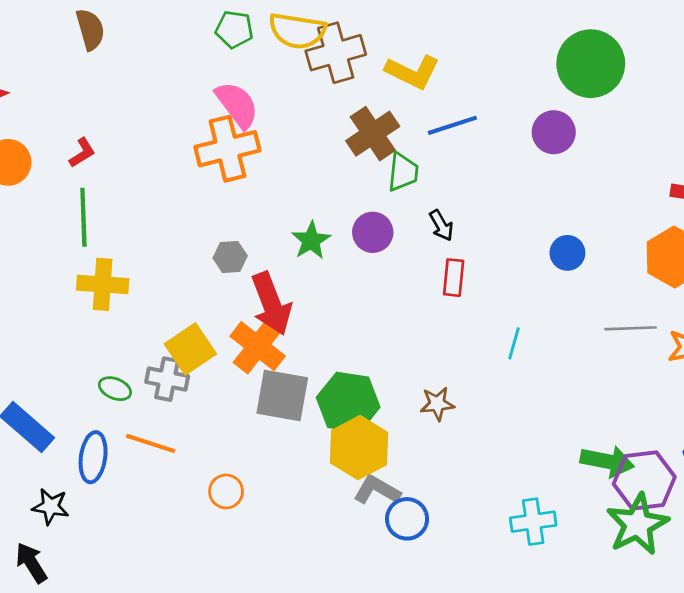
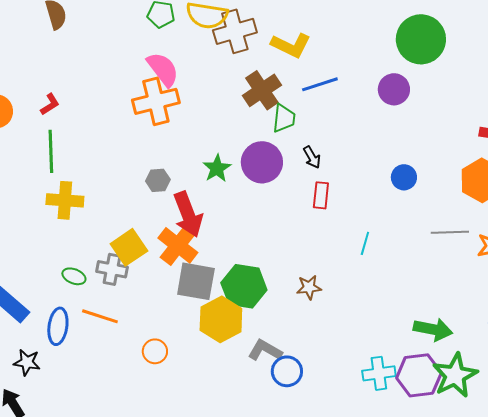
purple circle: (373, 232) -> (262, 162), size x1.4
yellow hexagon: (359, 448) -> (221, 319), moved
purple hexagon: (644, 480) -> (419, 375), moved

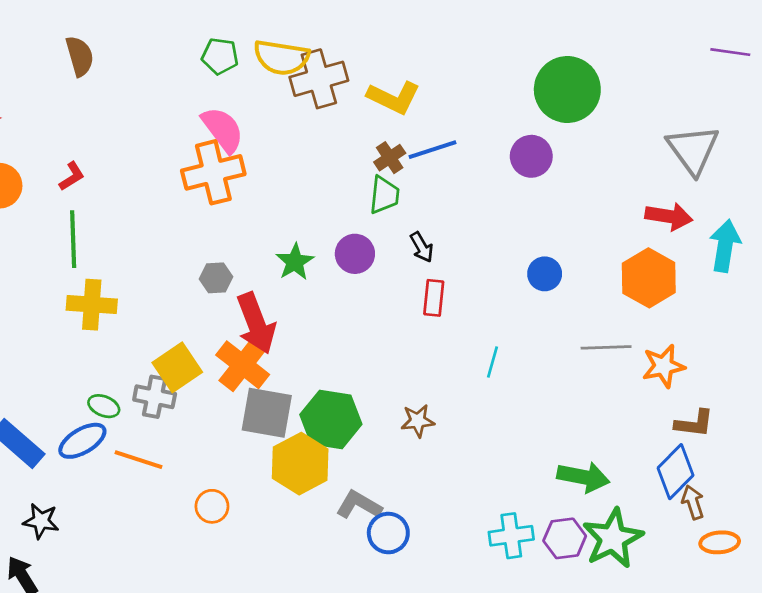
brown cross: (262, 90) -> (390, 158), moved, size x0.6
purple circle: (262, 162) -> (355, 254), size x0.7
blue ellipse: (58, 326) -> (82, 441), moved, turned 51
purple hexagon: (419, 375) -> (565, 538), size x0.7

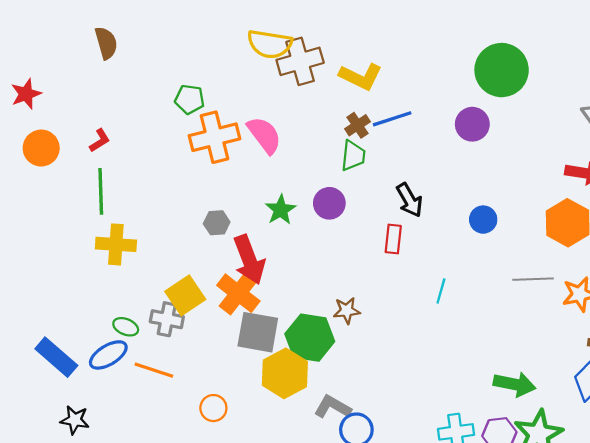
green pentagon: (220, 56) -> (190, 99), moved
pink semicircle: (223, 130) -> (264, 135), moved
black arrow: (422, 247) -> (409, 200), moved, size x1.4
brown star: (418, 421) -> (347, 311), moved

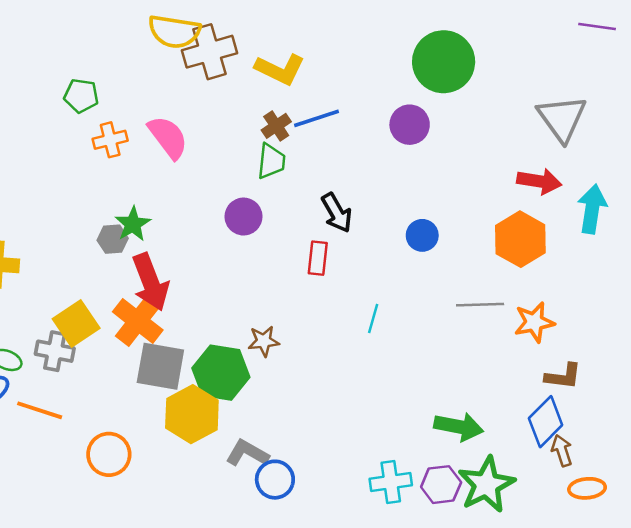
orange cross: (214, 137) -> (110, 140), size x0.6
green star: (281, 210) -> (133, 224), moved
orange circle: (213, 408) -> (109, 454), size x1.4

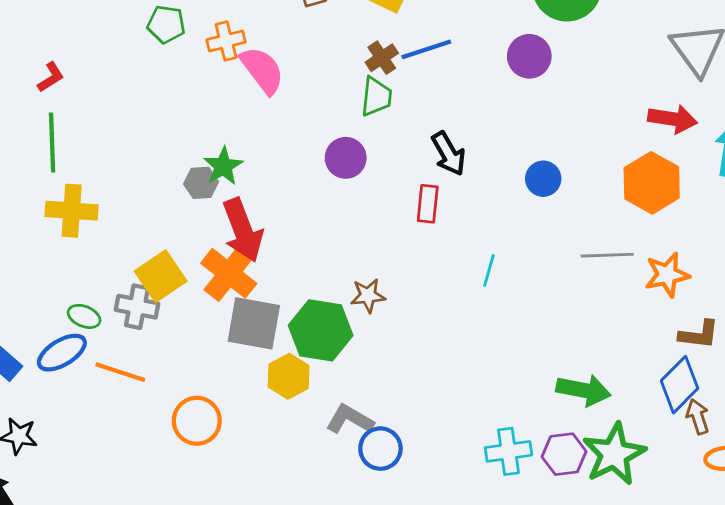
orange cross: (110, 140) -> (226, 41), moved
yellow hexagon: (192, 414) -> (289, 376), size x0.7

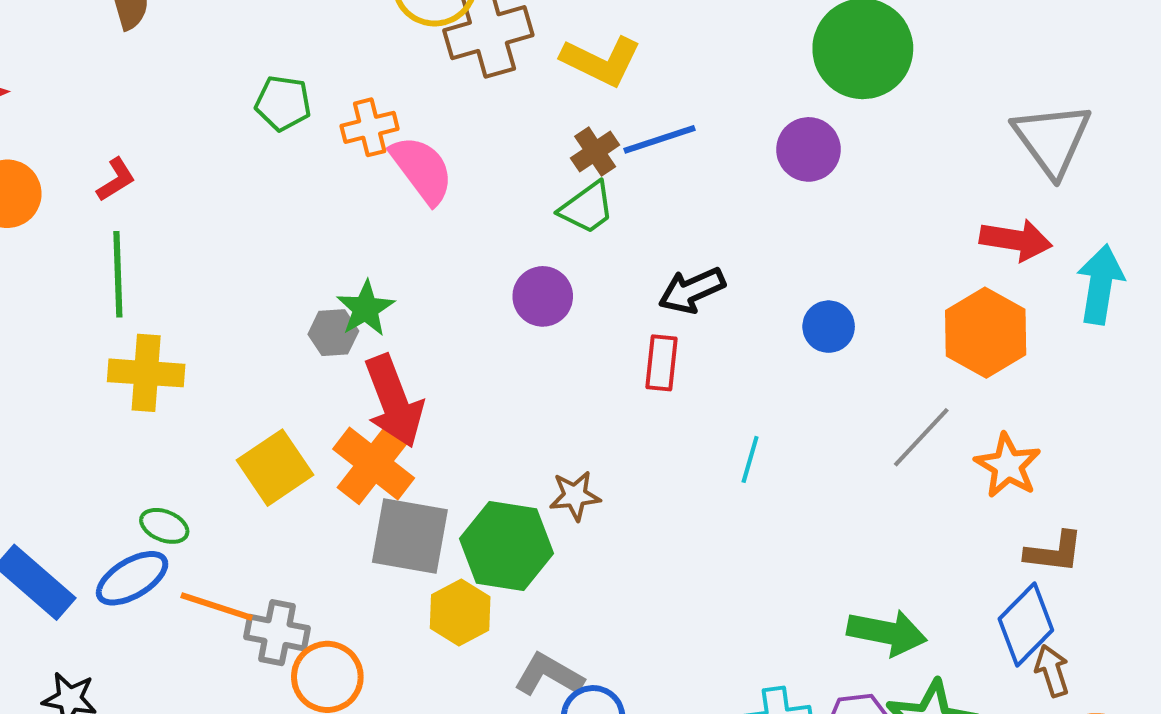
green trapezoid: (376, 97) -> (587, 208), turned 48
black arrow: (449, 154) -> (692, 290), turned 96
gray line: (607, 255) -> (921, 437), turned -45
orange star: (667, 275) -> (1008, 466), turned -30
gray cross: (137, 307) -> (277, 633), moved

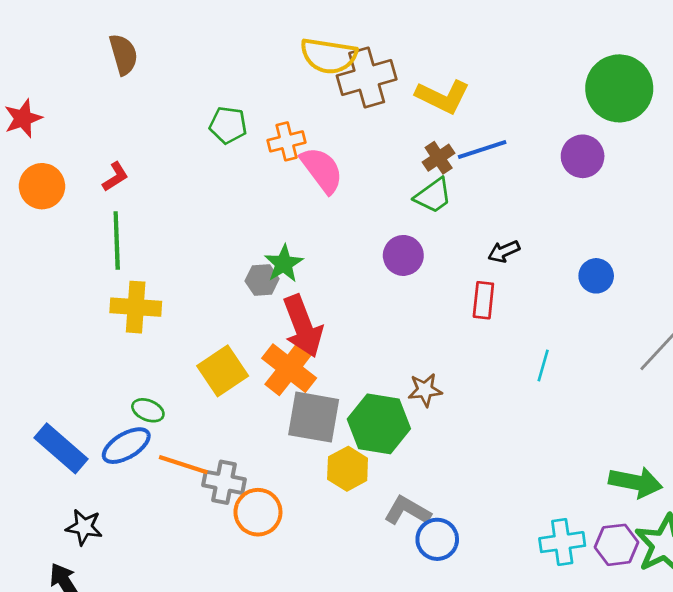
black arrow: (692, 290) -> (504, 251), size x0.7

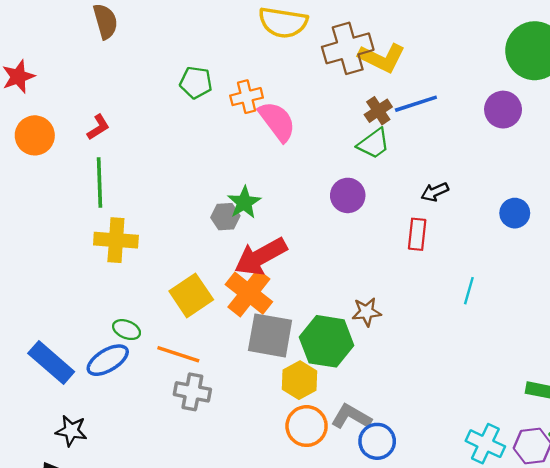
brown cross: (367, 78) -> (348, 48), moved
red arrow: (303, 326) -> (261, 257), turned 82
orange line: (183, 465) -> (178, 354), moved
orange circle: (258, 512) -> (307, 426), moved
cyan cross: (562, 542) -> (485, 444), turned 33

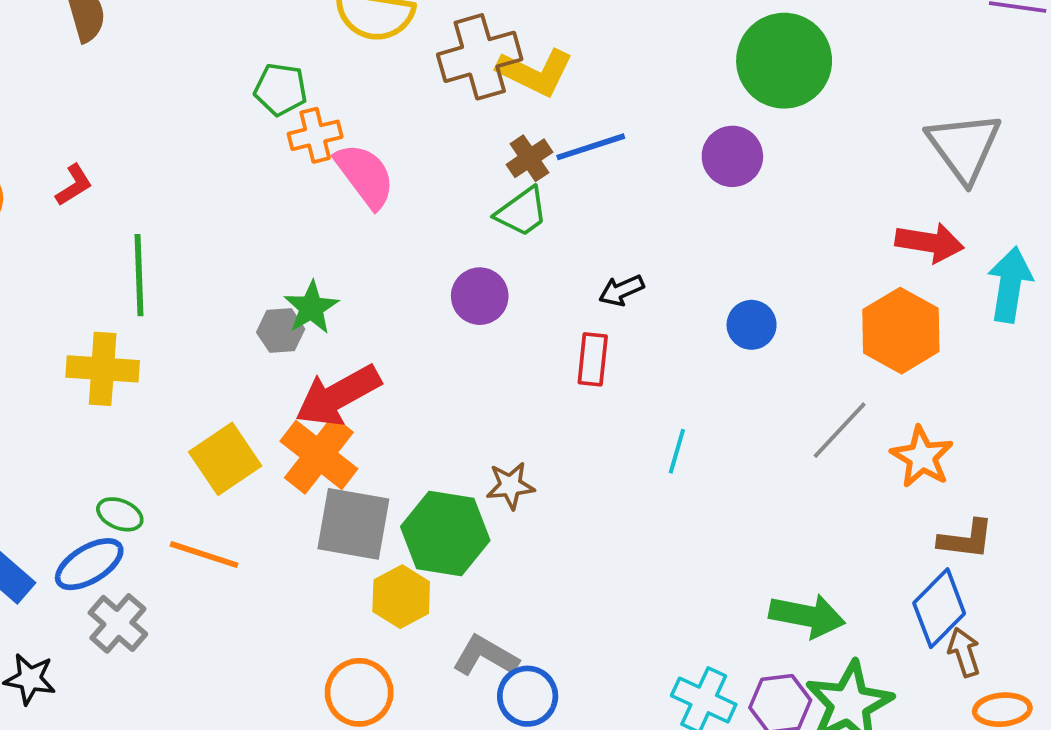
green pentagon: (196, 82) -> (281, 89), moved
green line: (99, 182) -> (139, 275), moved
gray cross: (192, 392) -> (118, 623), moved, turned 30
orange circle: (307, 426) -> (359, 692), moved

